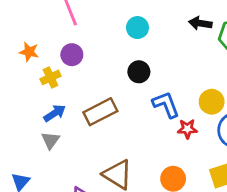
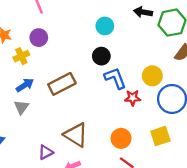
cyan circle: (137, 28) -> (105, 26), moved
black circle: (139, 72) -> (101, 56), moved

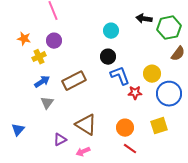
gray triangle: (21, 107) -> (47, 103), moved

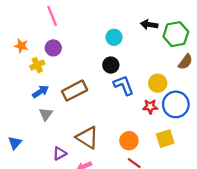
red star: (135, 93) -> (150, 107), moved

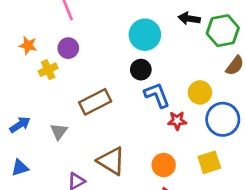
cyan circle: (114, 37) -> (145, 35), size x1.5
blue arrow: (40, 92) -> (20, 125), moved
red star: (150, 107) -> (177, 121), moved
blue triangle: (15, 143) -> (20, 168), turned 32

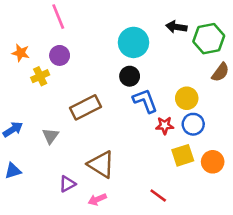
blue circle: (223, 119) -> (193, 124), moved, size x0.7
yellow square: (209, 162) -> (183, 155), moved
orange circle: (164, 165) -> (213, 162), moved

